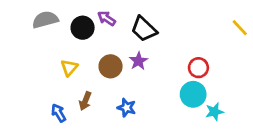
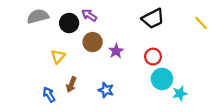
black trapezoid: (144, 29) -> (153, 19), moved, turned -70
brown circle: (111, 66) -> (93, 42), moved
red circle: (198, 68) -> (153, 57), moved

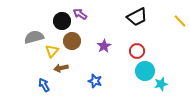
gray semicircle: (38, 16) -> (34, 37), moved
brown circle: (93, 42) -> (72, 41), moved
brown arrow: (71, 85) -> (61, 68), moved, turned 56

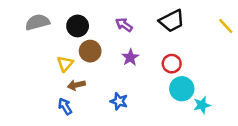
purple arrow: (80, 14) -> (124, 25), moved
gray semicircle: (34, 37) -> (37, 22), moved
blue arrow: (44, 85) -> (65, 106), moved

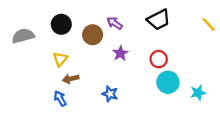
gray semicircle: (37, 22) -> (23, 36), moved
black circle: (78, 26) -> (61, 24), moved
brown circle: (90, 51) -> (93, 35), moved
cyan star: (202, 105) -> (198, 93), moved

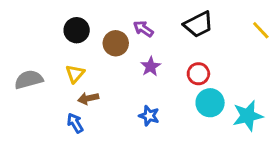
gray semicircle: (23, 36) -> (29, 80), moved
cyan star: (198, 93) -> (248, 116), size x1.5
blue star: (110, 94) -> (149, 116), moved

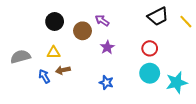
black trapezoid: (198, 24) -> (158, 16), moved
yellow triangle: (75, 74) -> (54, 53), turned 48
red circle: (198, 74) -> (150, 48), moved
blue arrow: (75, 123) -> (44, 76), moved

